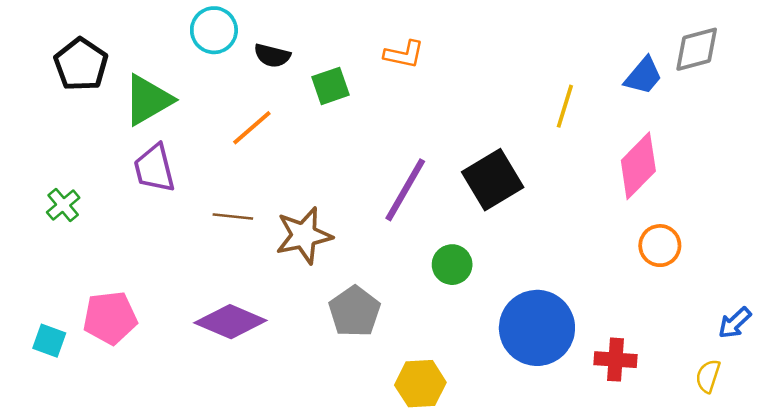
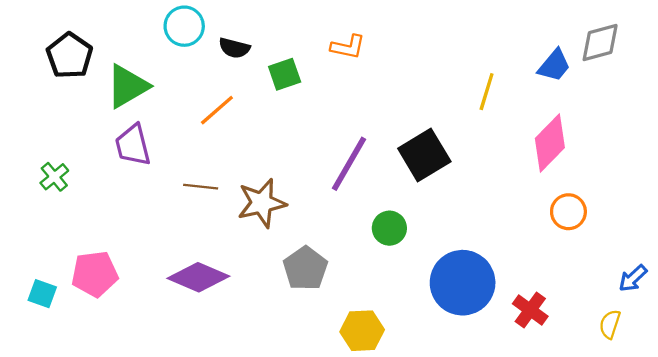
red cross: (616, 360) -> (530, 310), turned 32

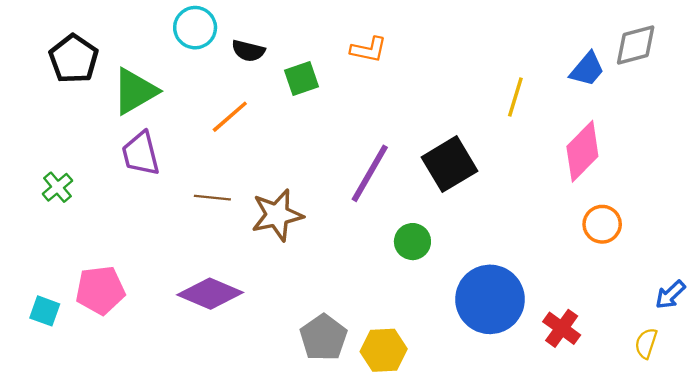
gray pentagon: (305, 268) -> (323, 338), moved

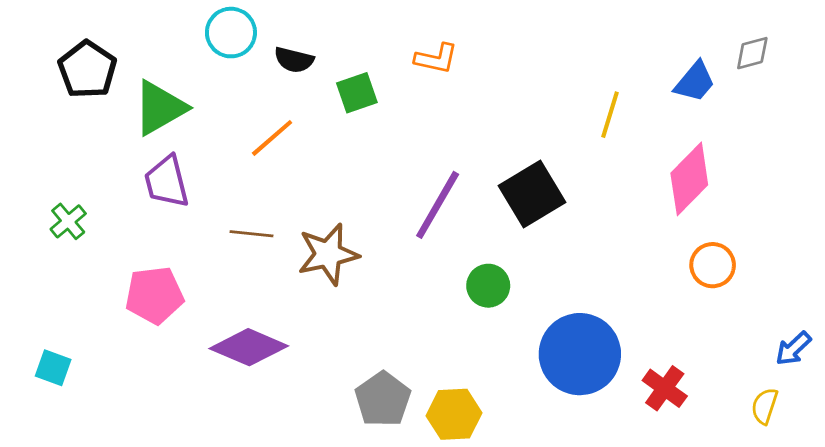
gray diamond: (636, 45) -> (752, 53), size x0.7
pink pentagon: (100, 290) -> (154, 295), moved

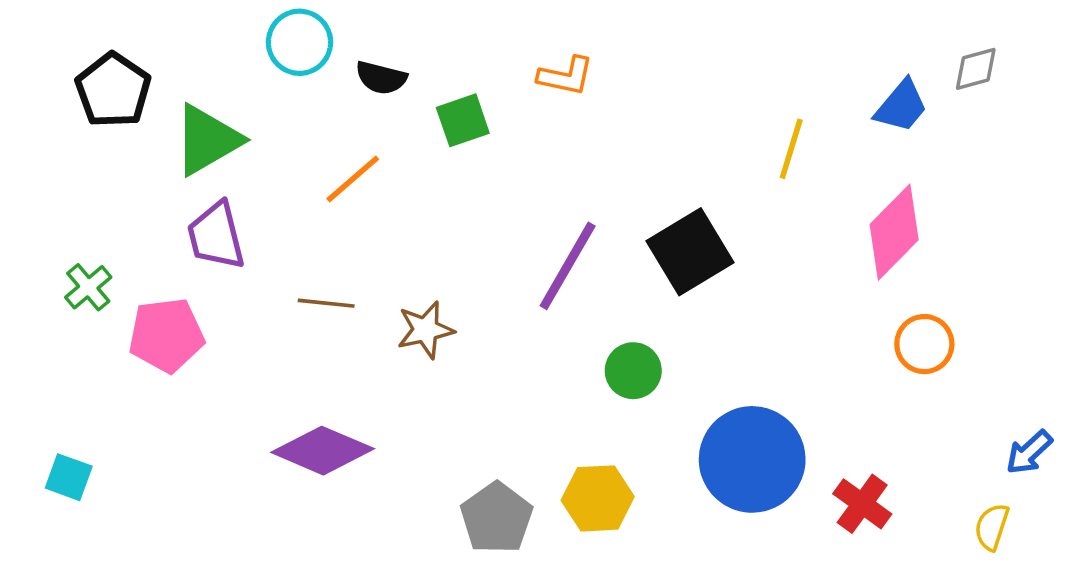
brown star: (328, 254) -> (426, 330), size x0.7
pink pentagon: (154, 295) -> (166, 335), moved
yellow hexagon: (454, 414) -> (598, 498), moved

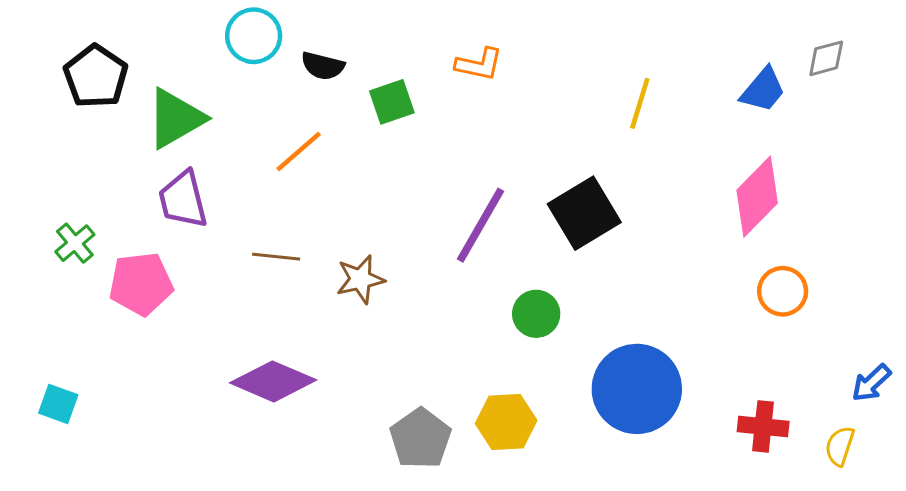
yellow line: (791, 149) -> (640, 103), moved
red cross: (862, 504) -> (763, 426), moved, turned -30

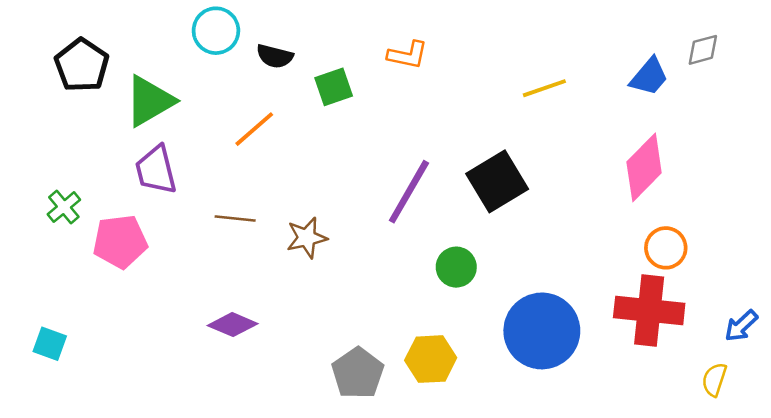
yellow line: (640, 103) -> (544, 88), turned 54
purple diamond: (273, 381) -> (233, 325), size x0.7
red cross: (763, 426) -> (649, 311), moved, size x1.6

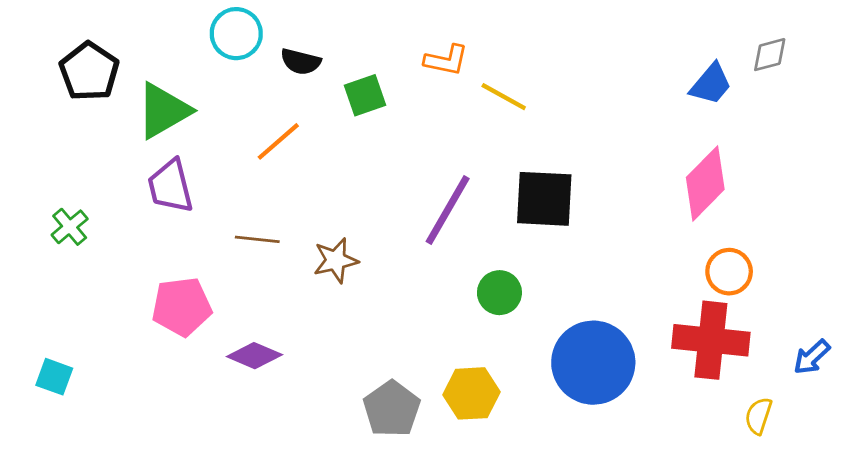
yellow line: (544, 88) -> (504, 97), moved, turned 48
black square: (497, 181) -> (544, 199), turned 34
pink pentagon: (120, 242) -> (182, 307), moved
yellow semicircle: (714, 380) -> (758, 416), moved

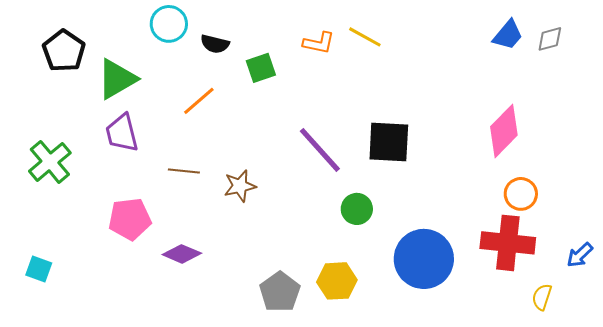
blue trapezoid: (711, 84) -> (508, 35), moved
yellow line: (504, 97) -> (365, 37), moved
purple line: (448, 210) -> (320, 150), turned -72
green cross: (70, 227) -> (50, 162), size x1.6

